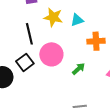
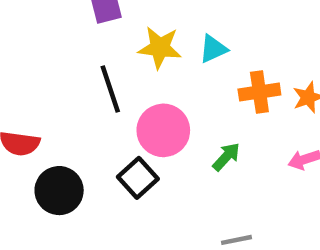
black square: (25, 62) -> (138, 178), moved

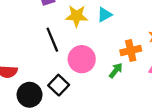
orange cross: (259, 92) -> (131, 50), moved
black square: (138, 178) -> (59, 85), moved

